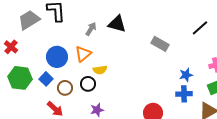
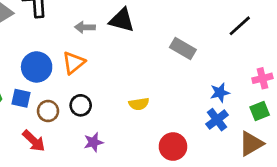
gray arrow: (91, 29) -> (85, 27), turned -120
yellow semicircle: (100, 70) -> (139, 104), moved
blue square: (46, 79) -> (21, 98), turned -32
blue cross: (184, 94) -> (217, 120), turned -35

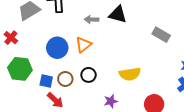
blue square: (21, 98) -> (46, 81), moved
yellow semicircle: (139, 104) -> (130, 74), size x1.5
purple star: (93, 142) -> (111, 101), moved

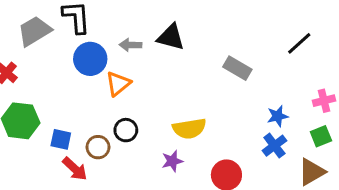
blue circle: (57, 48) -> (90, 59), moved
brown circle: (65, 79) -> (98, 147), moved
purple star: (111, 101) -> (172, 161), moved

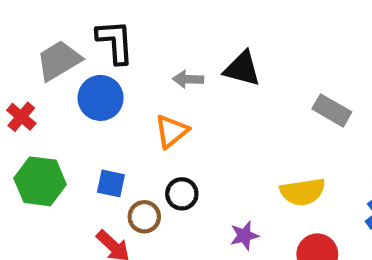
blue circle: (90, 59) -> (101, 98), moved
yellow semicircle: (189, 129) -> (303, 192), moved
blue square: (61, 139) -> (111, 183), moved

